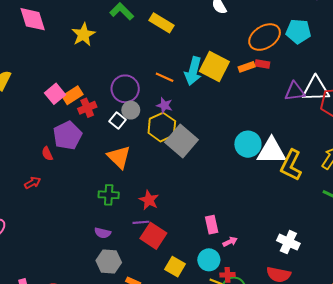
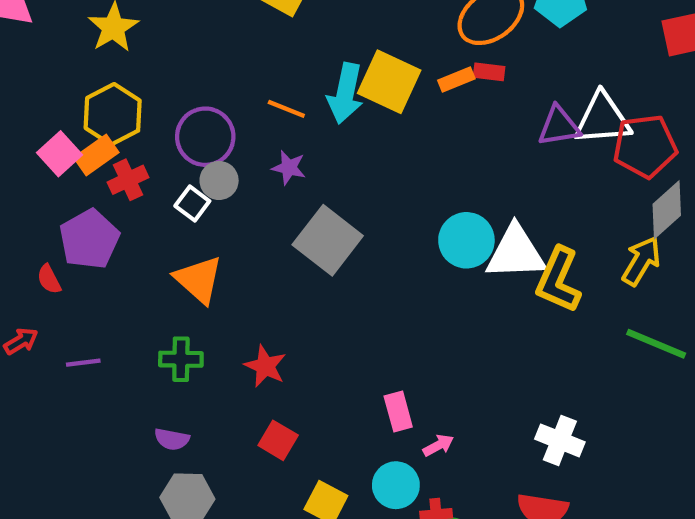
yellow hexagon: (162, 127) -> (113, 114), moved
purple line: (141, 222) -> (83, 363), moved
red square: (153, 236) -> (278, 440), size x0.7

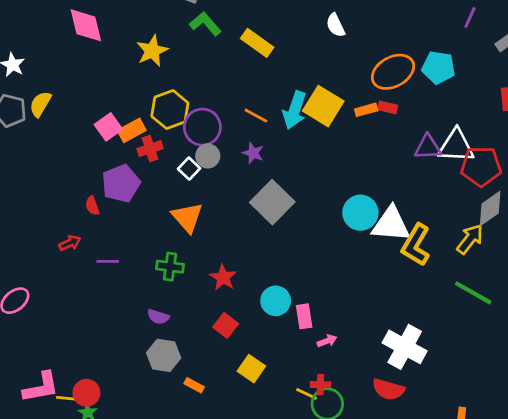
yellow hexagon: (113, 114) -> (170, 110), moved
white cross: (560, 440) -> (405, 347), size x1.4
cyan circle: (396, 485) -> (276, 301), moved

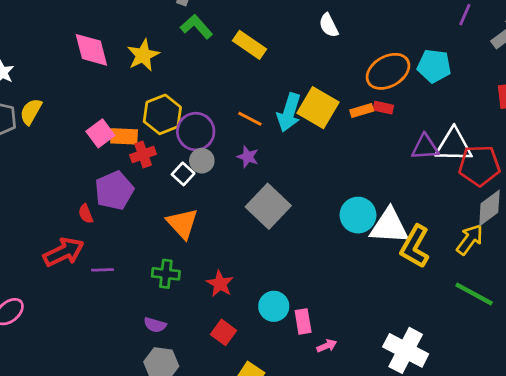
pink diamond: (86, 25) -> (91, 50), moved
orange rectangle: (132, 130) -> (124, 136), turned 32
red arrow: (70, 243) -> (64, 252), size x1.8

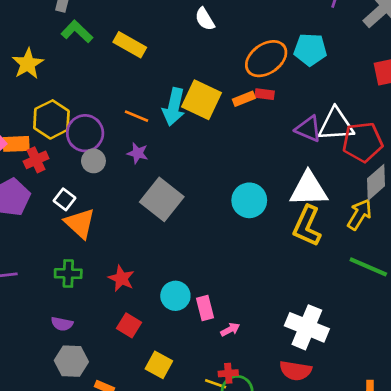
purple triangle: (425, 147) -> (308, 129), turned 32
white square: (183, 174) -> (64, 199), moved
white triangle: (389, 226) -> (309, 189), moved

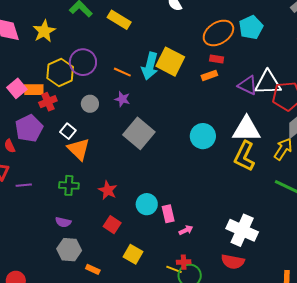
cyan pentagon: (310, 50) -> (251, 27), turned -30
orange rectangle: (244, 99) -> (209, 75), moved
purple circle: (85, 133) -> (83, 62), moved

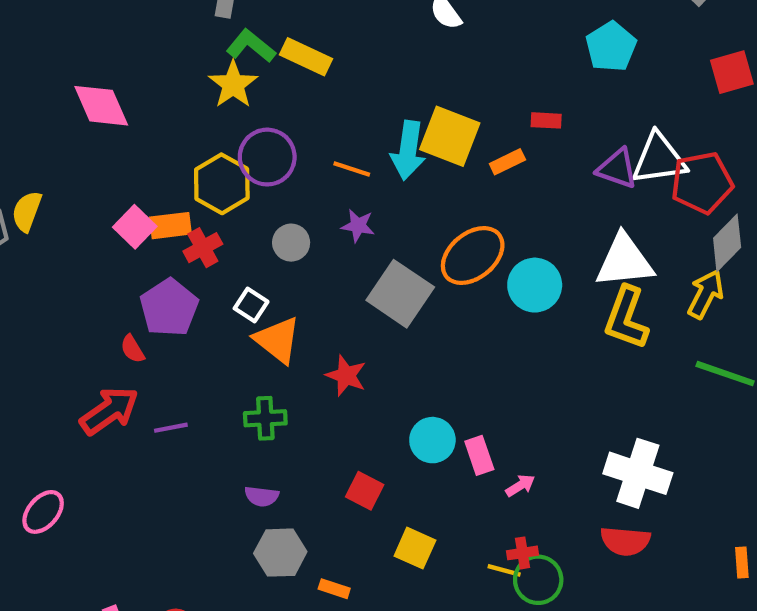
yellow rectangle: (119, 20) -> (306, 57), moved
yellow star: (44, 31) -> (233, 84), moved
orange ellipse: (218, 33) -> (473, 256), moved
orange rectangle: (209, 75) -> (507, 162), moved
red star: (108, 190) -> (346, 376), moved

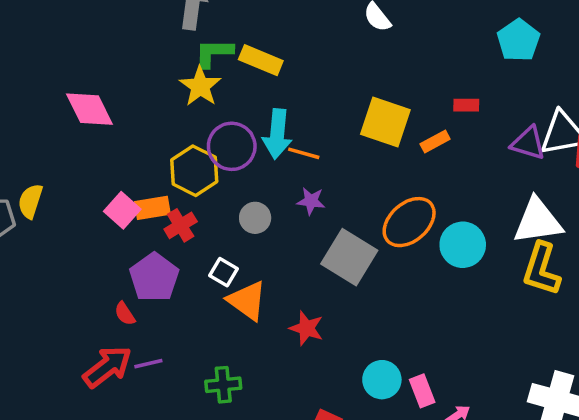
green L-shape: (251, 46) -> (214, 53), turned -36
cyan arrow: (408, 150) -> (277, 134), moved
green cross: (265, 418) -> (223, 385), moved
purple line: (171, 428) -> (148, 364), moved

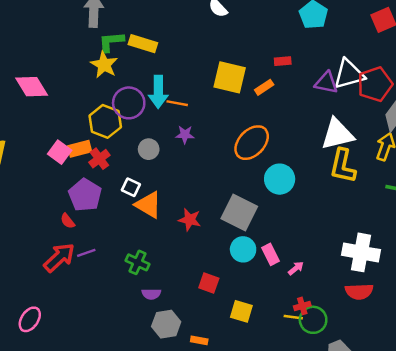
cyan circle: (463, 245) -> (280, 179), moved
gray square: (349, 257) -> (239, 212), moved
green cross: (223, 385) -> (138, 262), turned 35

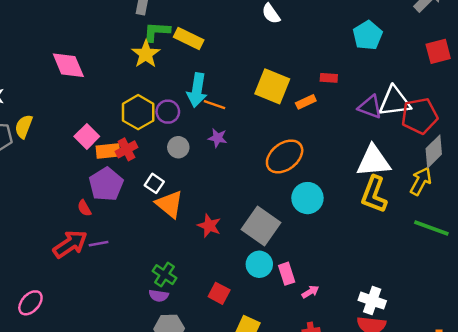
purple circle: (129, 103) -> (168, 112), moved, size x0.7
orange rectangle: (80, 149) -> (108, 151), moved
white cross: (361, 252) -> (372, 301), moved, size x0.7
green cross: (138, 262) -> (164, 275), moved

